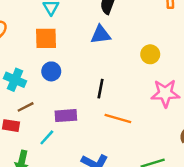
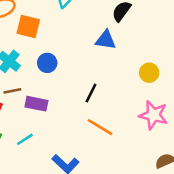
orange square: (46, 38) -> (28, 26), moved
purple rectangle: (66, 116) -> (36, 104), moved
cyan line: (47, 137) -> (25, 139), moved

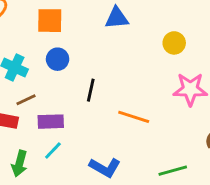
orange square: (28, 26) -> (50, 21), moved
black line: (91, 93) -> (91, 90), moved
purple rectangle: (36, 104) -> (51, 122), moved

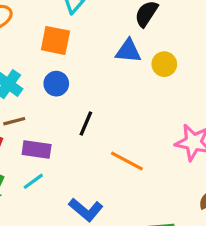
yellow circle: (174, 43) -> (164, 64), moved

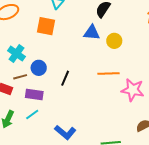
blue circle: (56, 84) -> (39, 68), moved
orange line: (127, 161) -> (108, 74), moved, turned -30

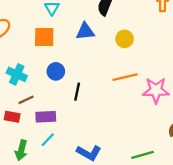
blue triangle: (92, 33) -> (85, 31), moved
blue circle: (39, 68) -> (56, 71), moved

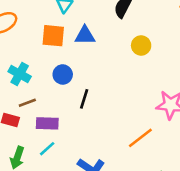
blue triangle: (85, 31) -> (85, 35), moved
orange line: (125, 77) -> (140, 138), moved, turned -30

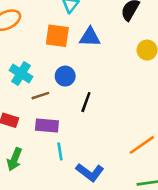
brown line: (27, 103) -> (40, 96), moved
cyan line: (47, 149) -> (60, 151), moved, turned -60

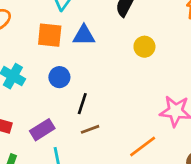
brown line: (40, 96) -> (90, 129), moved
purple rectangle: (47, 125) -> (42, 130), turned -35

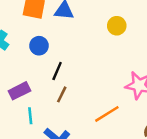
brown line: (90, 129) -> (62, 94), turned -49

